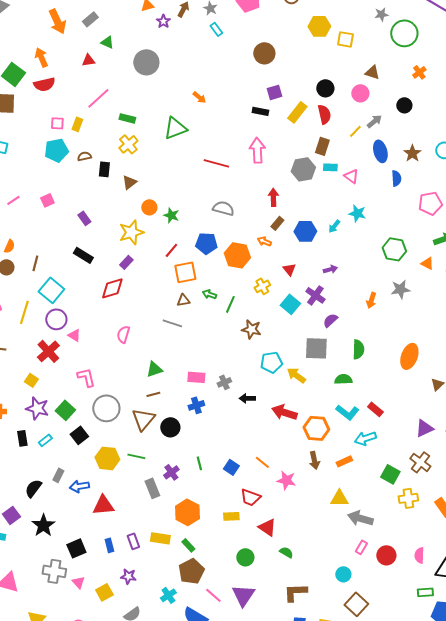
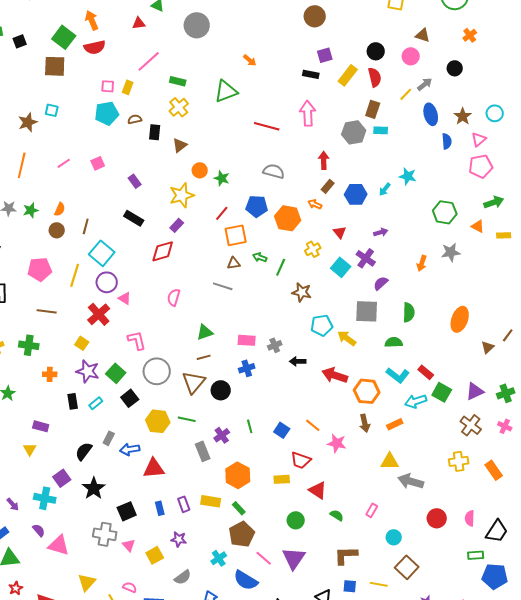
pink triangle: (351, 176) -> (479, 139), moved, turned 42
green square: (390, 474) -> (442, 392), moved
pink rectangle: (361, 547) -> (372, 510), moved

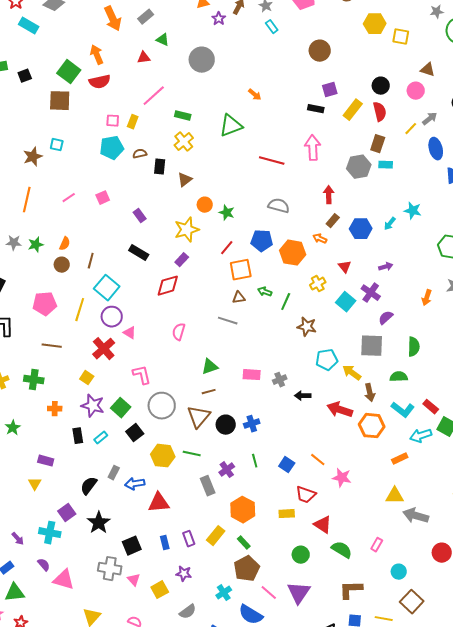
blue cross: (247, 368) -> (252, 424), moved
brown arrow: (365, 423) -> (370, 393), moved
yellow rectangle: (211, 501) -> (216, 536), turned -60
green semicircle: (337, 515) -> (342, 550), size x1.5

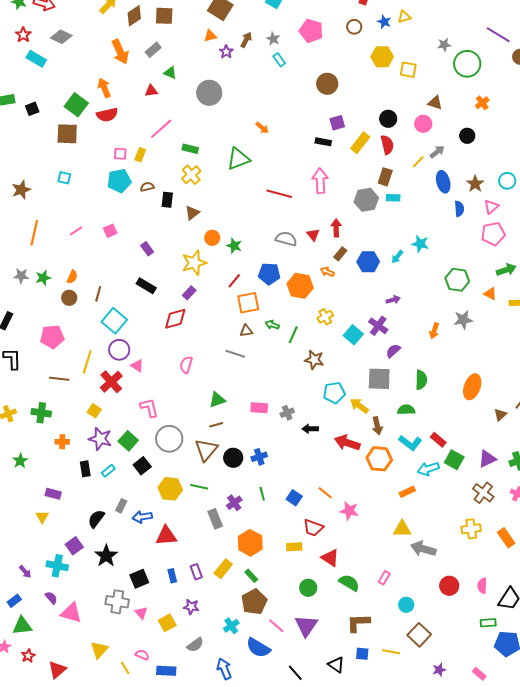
brown star: (33, 157) -> (21, 190), moved
red triangle: (345, 267) -> (313, 235), moved
yellow line: (80, 310) -> (87, 362), moved

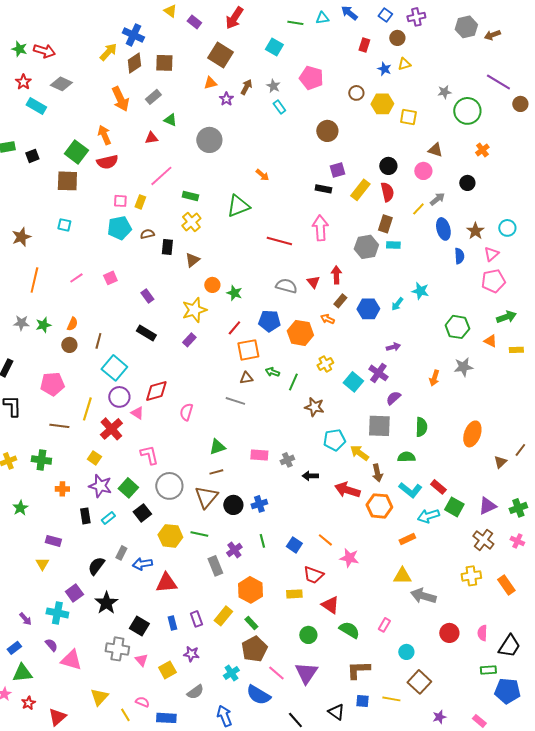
brown circle: (354, 27) -> (356, 93), moved
red diamond: (175, 319) -> (156, 391), moved
black square: (139, 579) -> (139, 626), turned -36

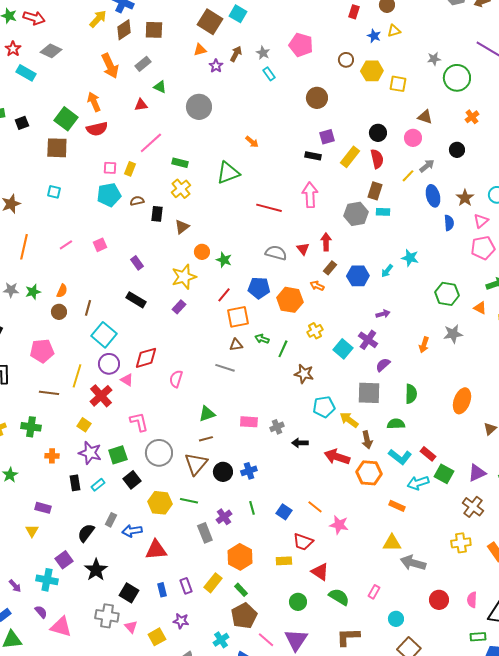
cyan square: (274, 47) -> (238, 14), moved
green square: (128, 488) -> (118, 455), turned 30
orange rectangle: (407, 539) -> (397, 506), turned 49

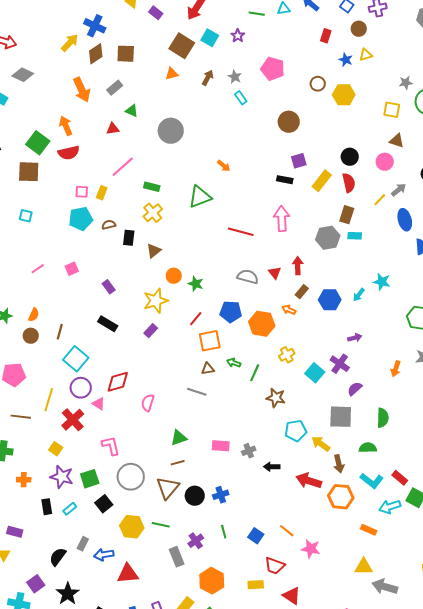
purple star: (216, 66) -> (238, 36), moved
yellow square: (398, 84) -> (392, 110), moved

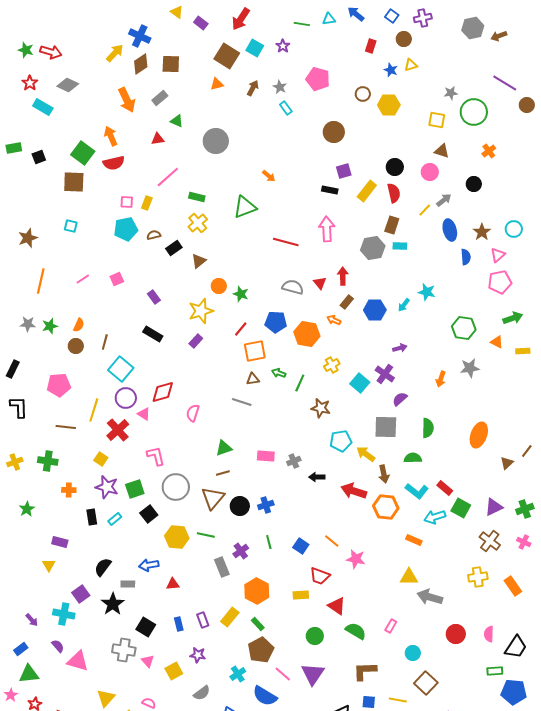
black rectangle: (129, 238) -> (174, 248), turned 49
gray rectangle: (83, 544) -> (128, 584), moved, turned 64
red triangle: (128, 574) -> (173, 584), size x0.6

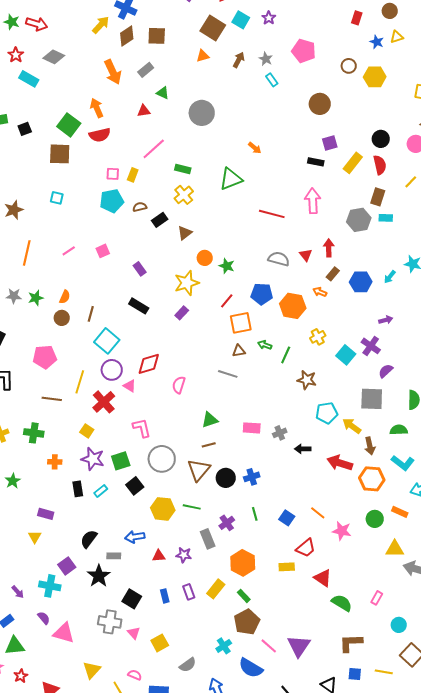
red trapezoid: (320, 576) -> (306, 548), turned -60
green circle: (315, 636) -> (375, 519), moved
purple star: (198, 655) -> (184, 555), moved

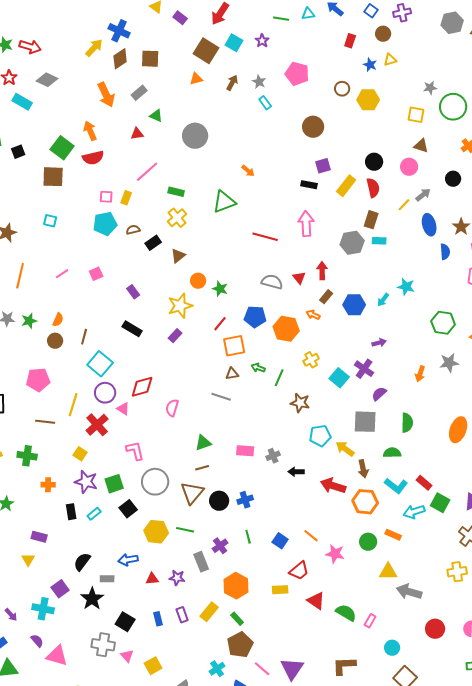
green semicircle: (342, 603) -> (346, 613), moved

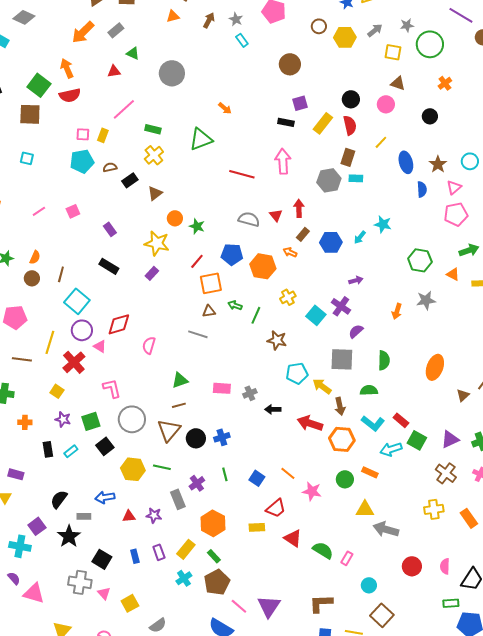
orange arrow: (106, 95) -> (83, 32), turned 70
gray arrow: (423, 195) -> (375, 30), moved
yellow star: (180, 306) -> (157, 243), turned 30
purple star: (86, 482) -> (63, 419), size x0.7
cyan cross: (217, 669) -> (184, 578), moved

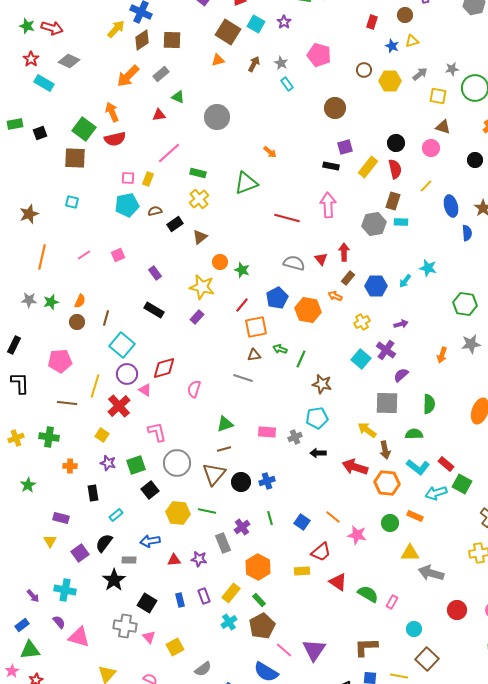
blue pentagon: (232, 254) -> (277, 298), turned -30
yellow cross: (288, 297) -> (362, 322), moved
cyan pentagon: (297, 373) -> (317, 418), moved
cyan rectangle: (71, 451) -> (116, 515), moved
purple square: (37, 526) -> (80, 553), moved

